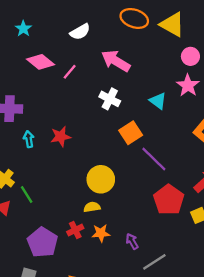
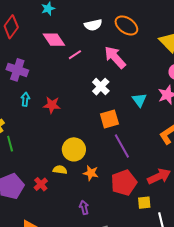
orange ellipse: (134, 18) -> (126, 25), moved
red cross: (75, 230) -> (41, 184), turned -32
orange star: (101, 233) -> (91, 173), moved

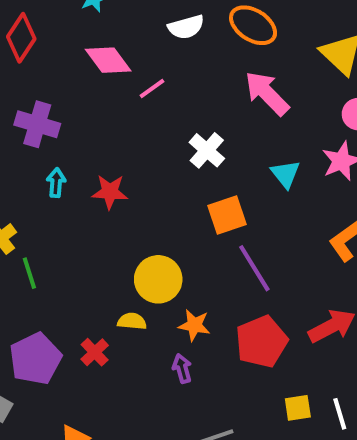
pink arrow: (115, 57) -> (267, 93), moved
yellow square: (144, 203) -> (298, 408), moved
purple arrow: (84, 207) -> (182, 369), moved

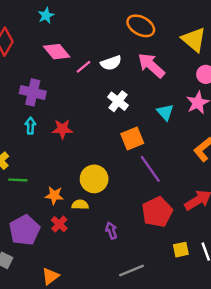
white semicircle: (186, 27) -> (111, 63), moved
purple cross: (37, 124) -> (33, 92), moved
green line: (29, 273) -> (18, 180), turned -66
orange star: (194, 325) -> (54, 195), moved

